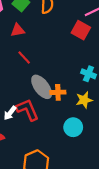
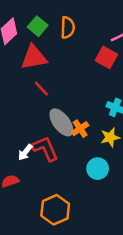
red triangle: (18, 30) -> (34, 57), size x1.6
orange cross: (58, 92) -> (80, 129), turned -32

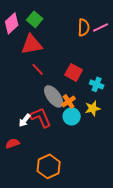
orange semicircle: (68, 27) -> (84, 27), moved
red square: (106, 57) -> (74, 72), moved
cyan circle: (98, 169) -> (72, 116), moved

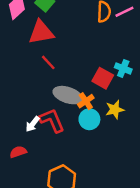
red square: (74, 72) -> (103, 78), moved
cyan cross: (97, 84) -> (123, 68), moved
gray ellipse: (54, 96) -> (68, 95), turned -35

